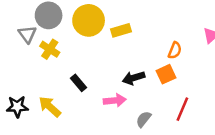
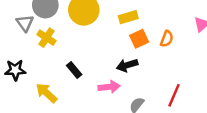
yellow rectangle: (121, 30) -> (128, 17), moved
orange square: (166, 74) -> (139, 39), moved
black star: (17, 107) -> (15, 70), moved

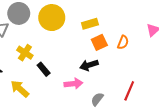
yellow cross: (47, 38) -> (25, 53), moved

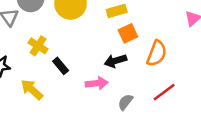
orange semicircle: (123, 42) -> (157, 53), moved, size x1.5
red line: (129, 91) -> (164, 92), turned 30

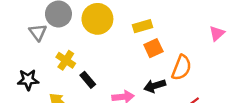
black arrow: (115, 61) -> (155, 86), moved

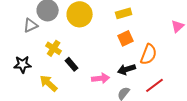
yellow rectangle: (143, 26) -> (124, 13), moved
gray triangle: (38, 32) -> (31, 25), turned 42

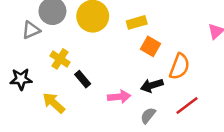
yellow rectangle: (124, 13) -> (137, 22), moved
orange square: (126, 38) -> (151, 46), turned -35

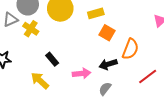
yellow cross: (60, 59) -> (31, 29), moved
yellow arrow: (54, 103) -> (40, 81), moved
red line: (187, 105) -> (148, 76), moved

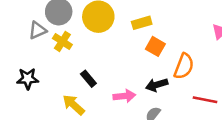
red line: (148, 76) -> (205, 100), turned 48

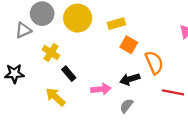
yellow cross: (62, 41) -> (51, 52), moved
orange semicircle: (184, 66) -> (154, 62), turned -45

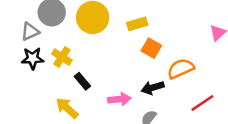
orange semicircle: (154, 62) -> (181, 69), turned -90
black star: (14, 74) -> (33, 58), moved
red line: (173, 92) -> (202, 103), turned -45

